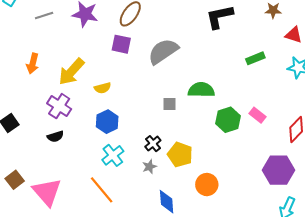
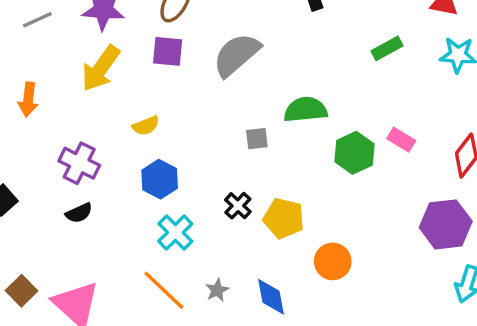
yellow arrow: (71, 72) -> (101, 68), moved
gray star: (149, 167) -> (217, 290), moved

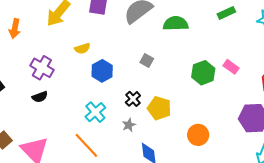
green semicircle: (306, 110) -> (176, 24), moved
gray square: (257, 139) -> (147, 60), turned 32
blue hexagon: (160, 179) -> (102, 71), moved
orange circle: (333, 261) -> (198, 135), moved
gray star: (217, 290) -> (129, 125), moved

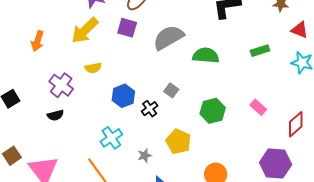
yellow semicircle: (82, 48) -> (93, 68), moved
green hexagon: (203, 73) -> (213, 111), moved
black cross: (133, 99) -> (150, 109), moved

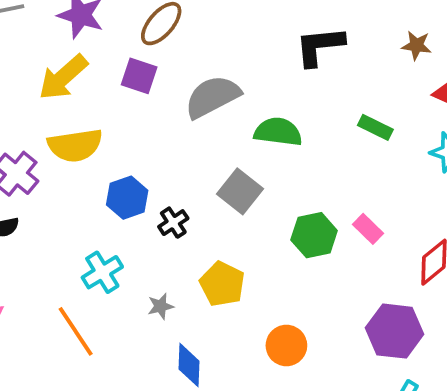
green rectangle: (260, 51) -> (375, 127), turned 42
yellow semicircle: (93, 68) -> (75, 145), size x1.8
gray square: (171, 90) -> (240, 191), moved, size x1.6
green hexagon: (213, 111) -> (314, 235), moved

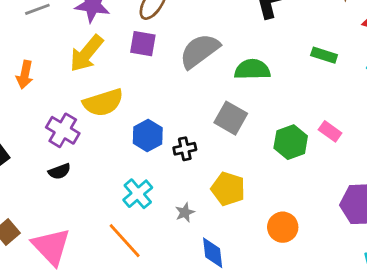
black cross: (173, 223) -> (185, 149), turned 30

